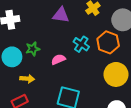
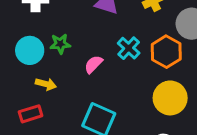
pink semicircle: (58, 59) -> (93, 64), turned -32

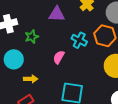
green star: (60, 44) -> (32, 37), moved

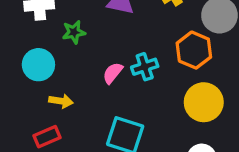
cyan cross: (79, 40) -> (145, 67), moved, turned 35

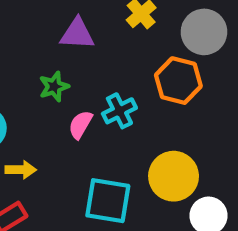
green star: (74, 32) -> (54, 87), moved
yellow circle: (204, 102) -> (174, 176), moved

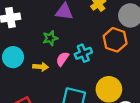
yellow arrow: (21, 170) -> (41, 67), moved

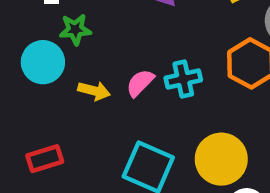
green star: (50, 38) -> (75, 30), moved

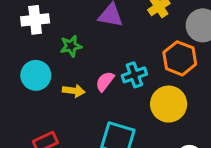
green star: (75, 30) -> (71, 46), moved
yellow circle: (221, 159) -> (169, 104), moved

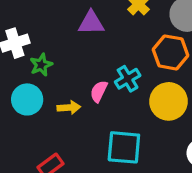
green star: (71, 46) -> (41, 65), moved

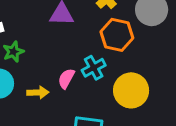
orange hexagon: (170, 52) -> (117, 35), moved

